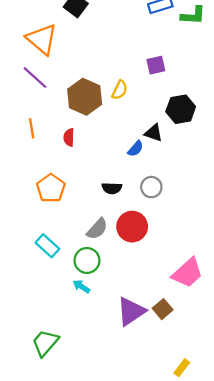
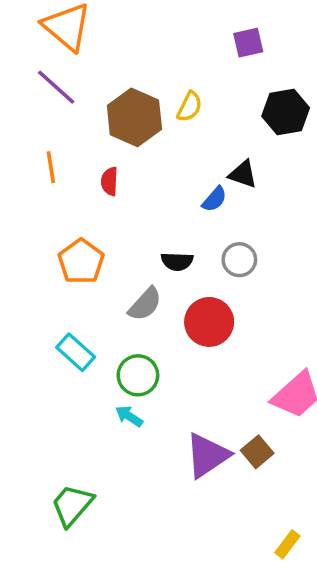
purple square: (156, 65) -> (248, 43), moved
black hexagon: (181, 109) -> (286, 112), moved
gray semicircle: (97, 229) -> (145, 304), moved

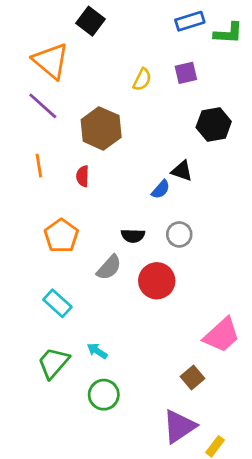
yellow semicircle: (190, 107) -> (142, 79), moved
green circle: (138, 375) -> (104, 395), moved
purple triangle: (207, 455) -> (179, 426), moved
green trapezoid: (72, 505) -> (53, 363), moved

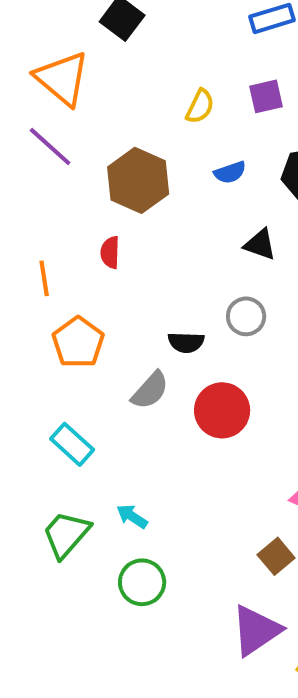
orange line: (39, 166) -> (44, 278), moved
blue semicircle: (161, 189) -> (230, 172), moved, turned 30
gray circle: (179, 234) -> (246, 316), moved

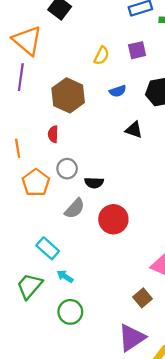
purple line: (50, 146) -> (21, 77), turned 56
gray circle: (246, 316) -> (67, 169), moved
cyan rectangle: (72, 444) -> (48, 248), moved

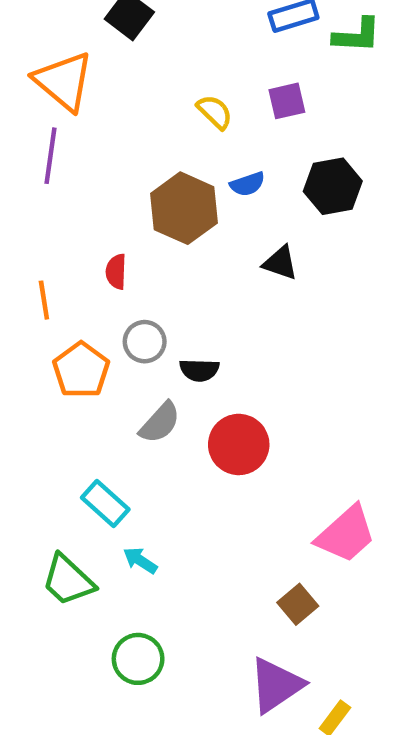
yellow semicircle: (102, 56) -> (215, 112), turned -72
brown hexagon: (68, 95) -> (184, 208), moved
green trapezoid: (29, 286) -> (68, 580), turned -88
green circle: (70, 312) -> (138, 659), moved

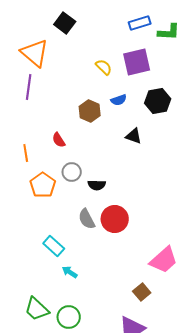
purple square: (287, 101) -> (137, 62), size x1.6
brown hexagon: (184, 208) -> (90, 111), size x0.7
red semicircle: (116, 272) -> (59, 140), turned -35
gray semicircle: (160, 423) -> (87, 219), moved, turned 110
green trapezoid: (68, 580) -> (37, 309), moved

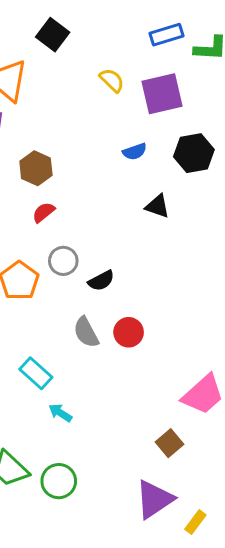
yellow semicircle: (104, 67) -> (112, 80), moved
brown hexagon: (90, 111) -> (36, 168), moved
red semicircle: (59, 140) -> (44, 212), turned 84
black semicircle: (97, 185) -> (101, 281), turned -30
red circle: (115, 219) -> (129, 332), size x0.7

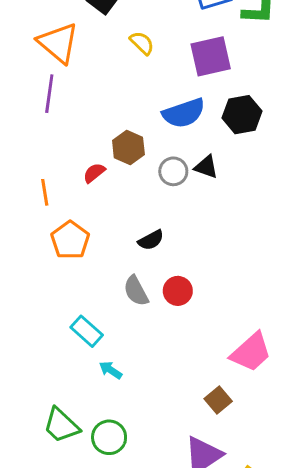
yellow semicircle: (112, 80) -> (142, 43), moved
blue semicircle: (135, 152) -> (184, 113), size x1.8
brown hexagon: (36, 168) -> (128, 147), moved
gray circle: (63, 261) -> (173, 171), moved

